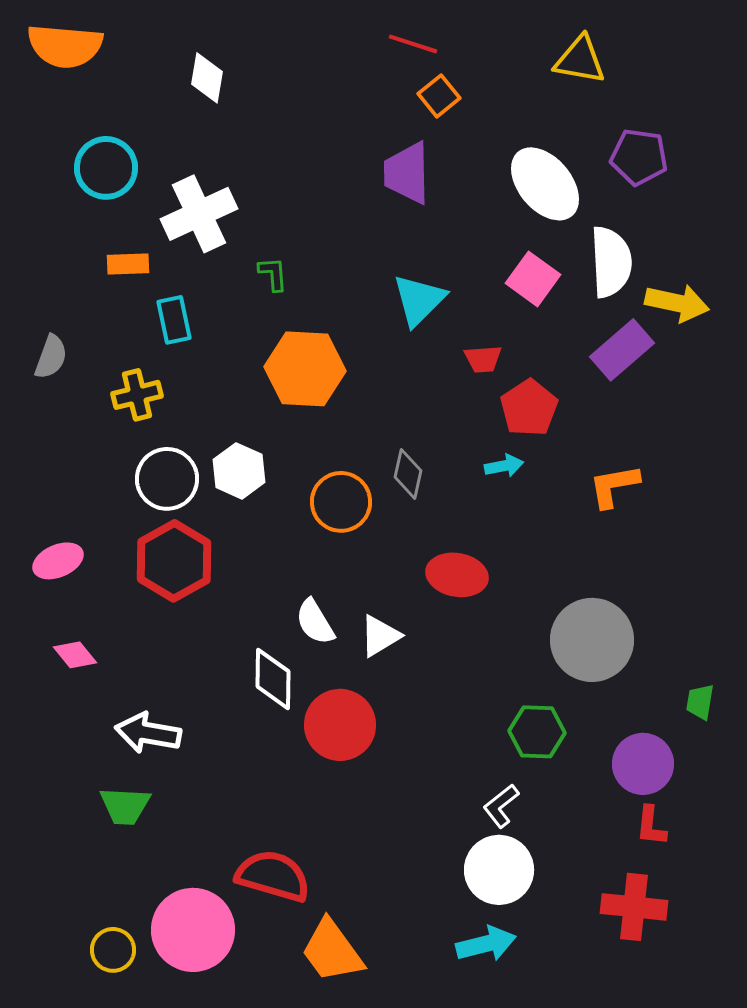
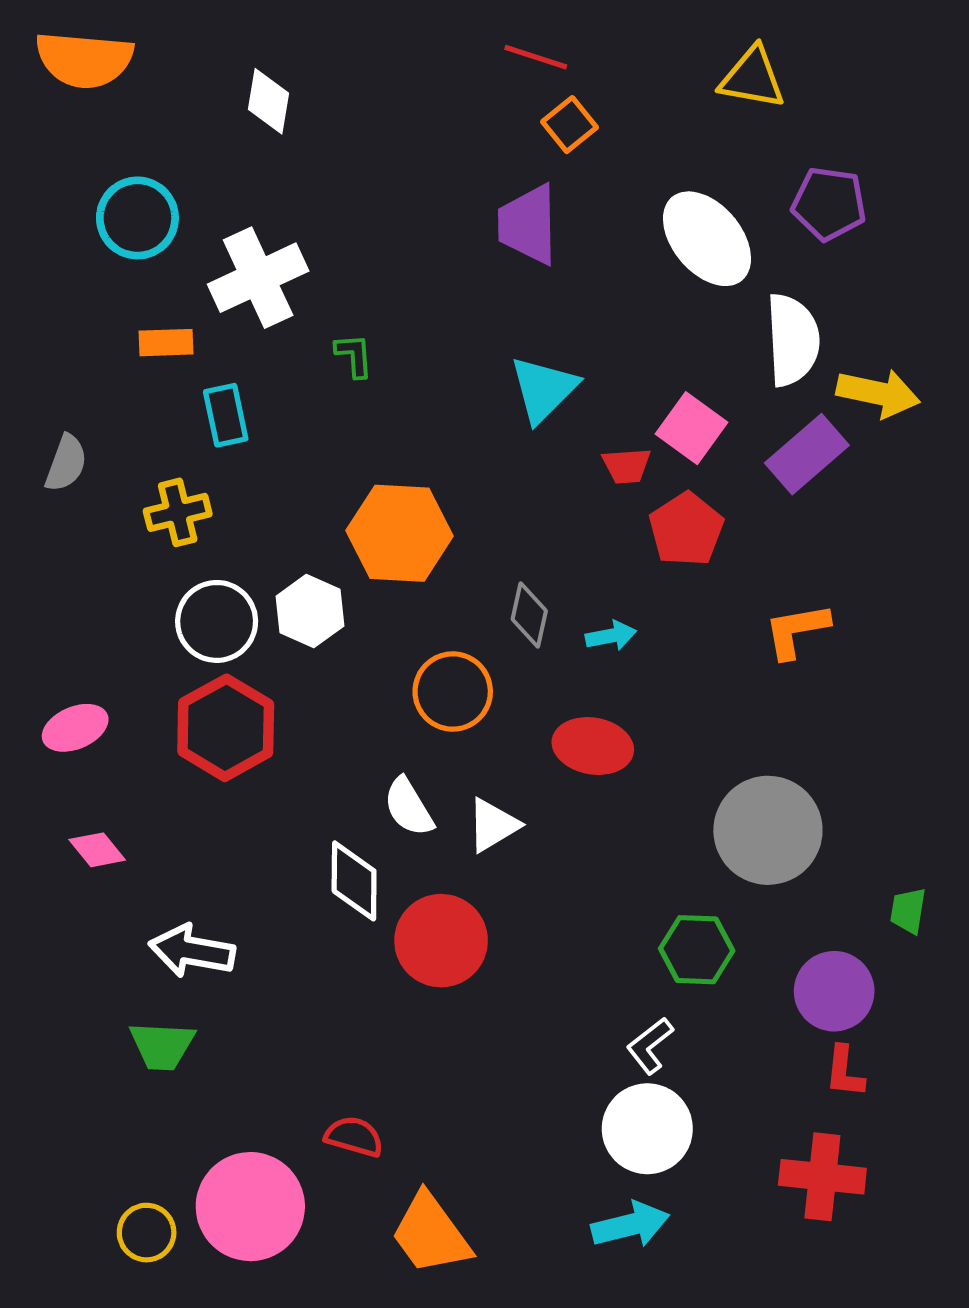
pink square: (533, 279) -> (691, 428), moved
orange hexagon: (305, 369) -> (400, 533), moved
cyan arrow: (504, 466) -> (611, 636), moved
orange circle: (341, 502) -> (453, 692), moved
red semicircle: (273, 876) -> (354, 1137), size x0.6

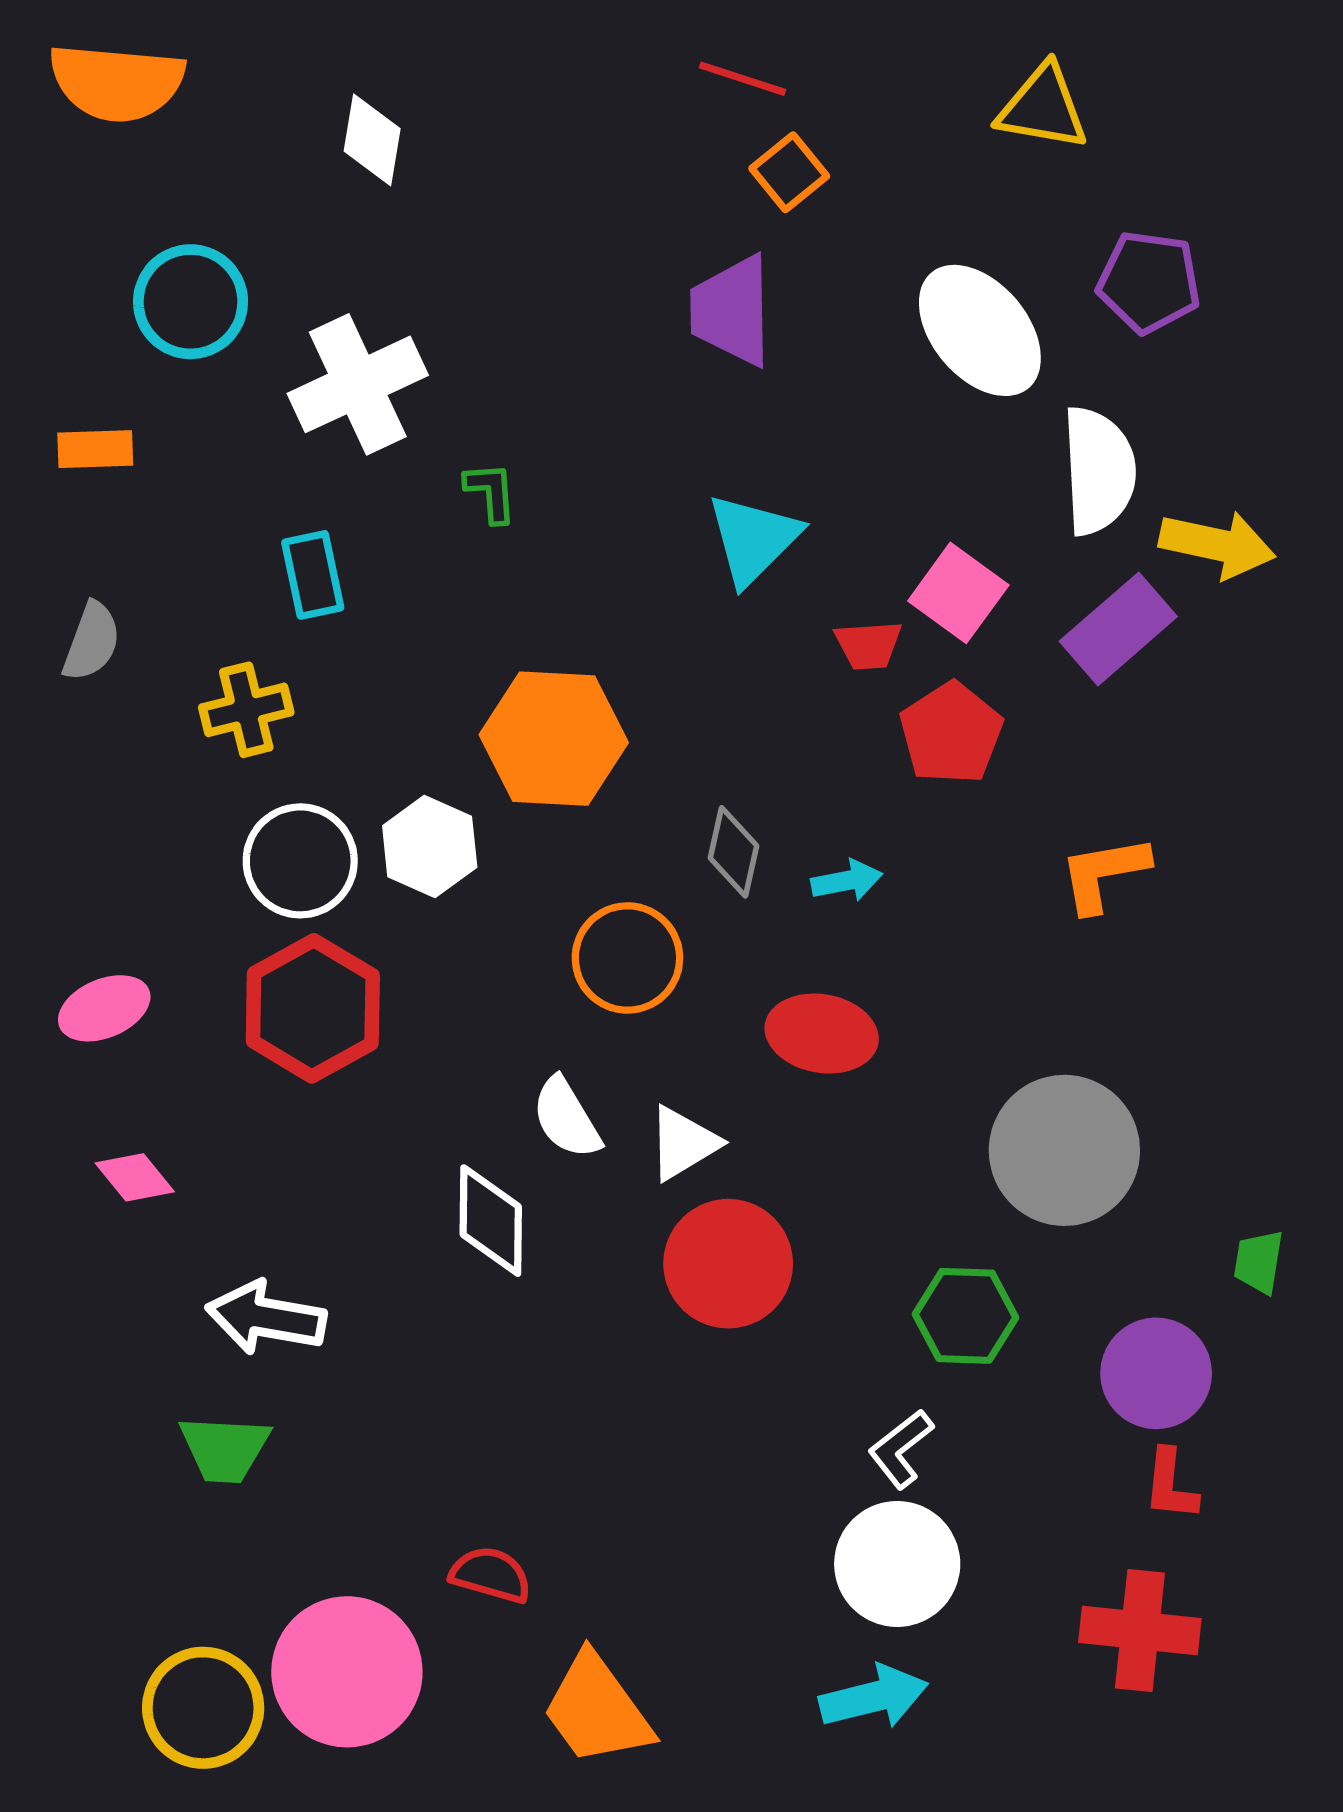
orange rectangle: (166, 343) -> (95, 449), moved
red circle: (441, 941) -> (728, 1264), moved
yellow circle: (147, 1233) -> (203, 1708), size x1.5

